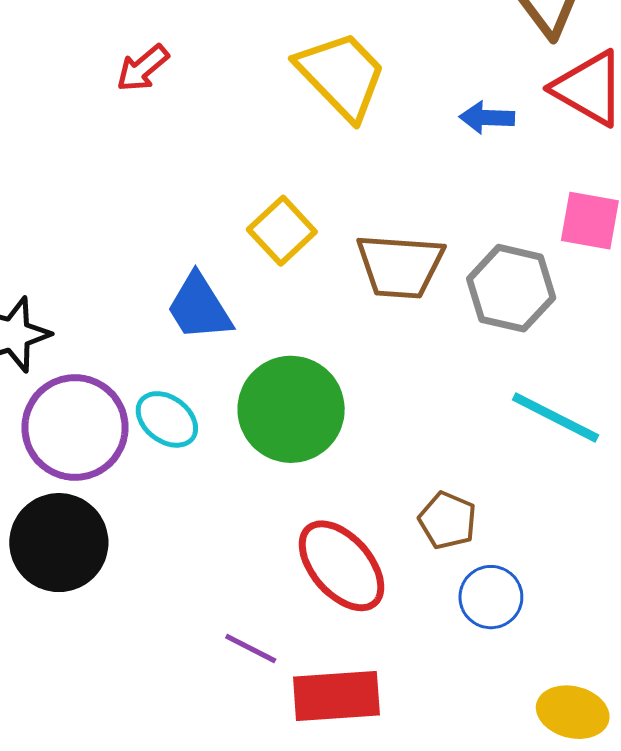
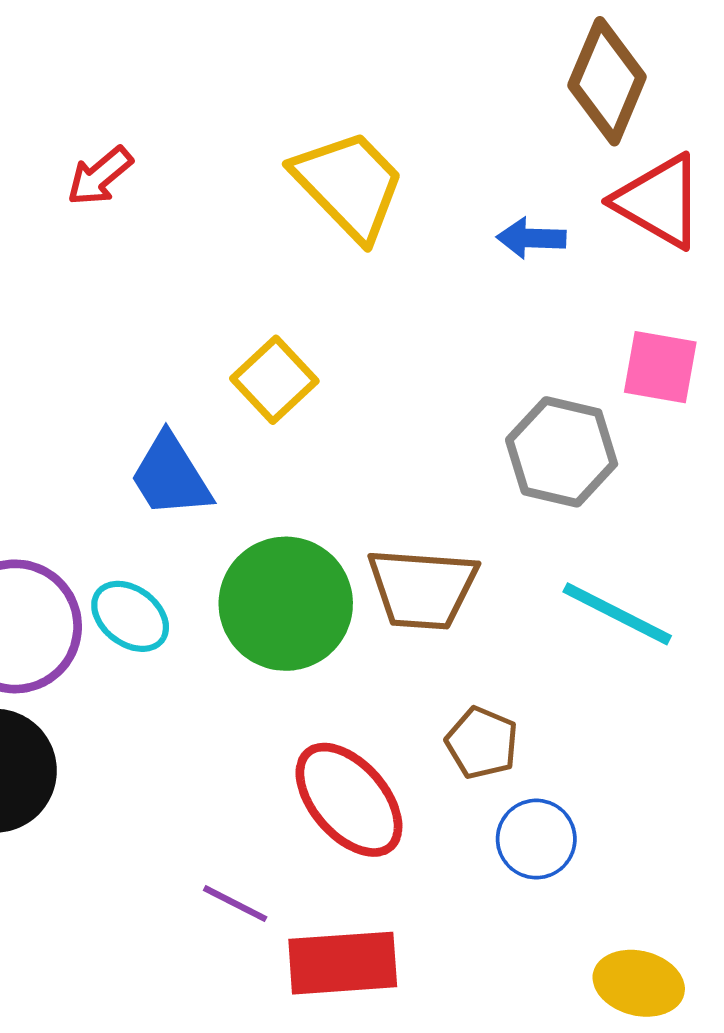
brown trapezoid: (400, 266) -> (422, 589), moved

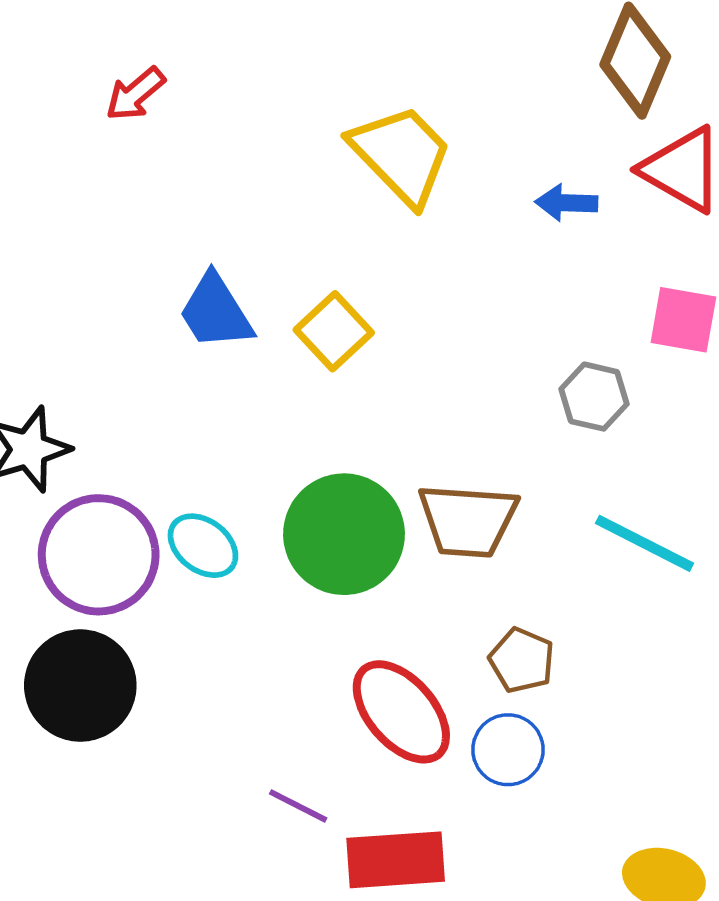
red arrow: (100, 176) -> (135, 94), moved
gray hexagon: (562, 452) -> (594, 397), size x0.7
blue trapezoid: (171, 476) -> (216, 312), moved
blue circle: (536, 839) -> (508, 750), moved

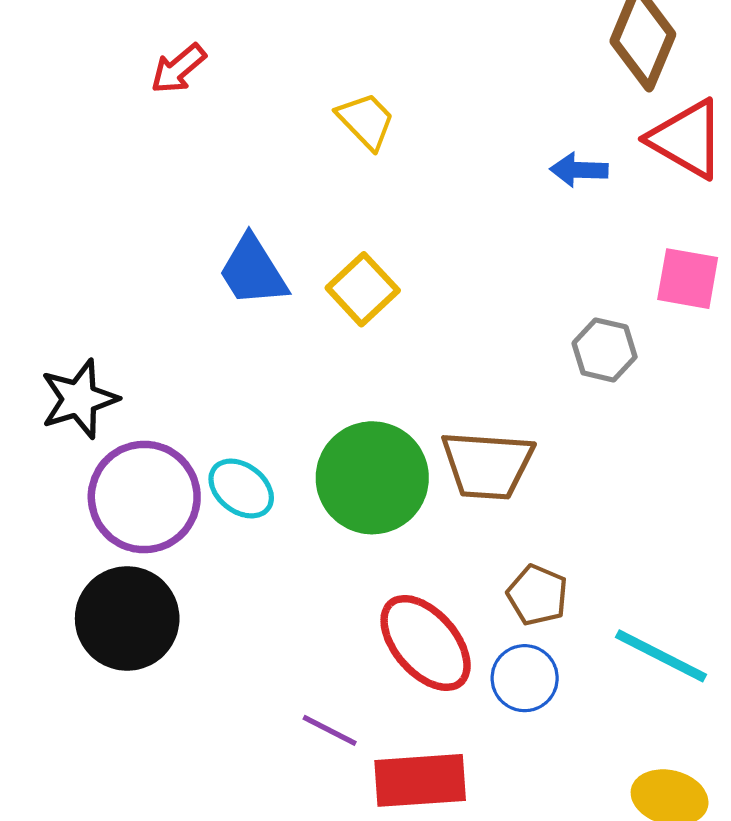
yellow trapezoid: (401, 155) -> (366, 121), moved, size x0.6
cyan line: (644, 543) -> (661, 656), moved

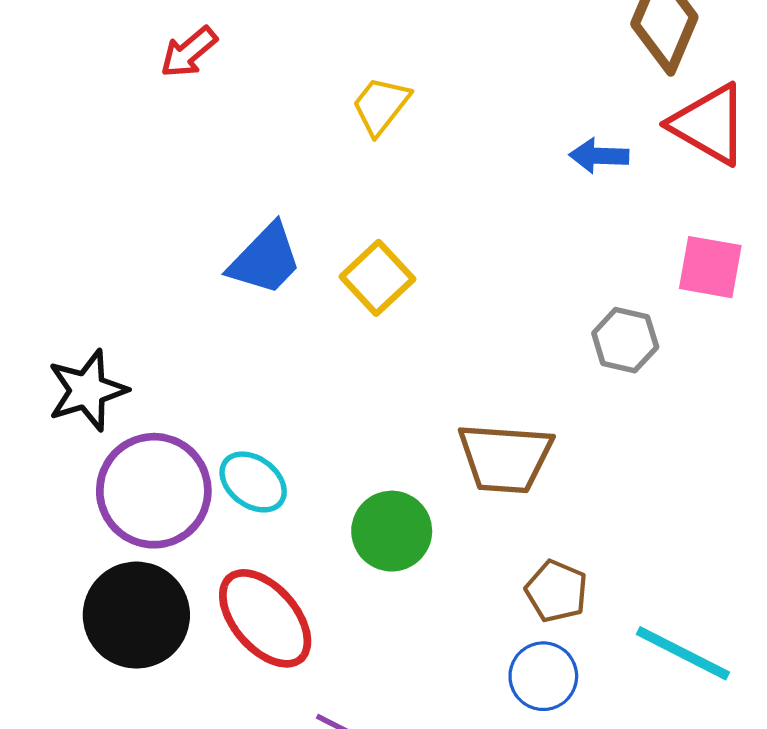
yellow trapezoid: (366, 121) -> (381, 106), turned -98
blue trapezoid: (253, 271) -> (265, 259), turned -104
green circle: (372, 478) -> (392, 531), moved, size x0.7
red ellipse: (426, 643) -> (265, 618), moved

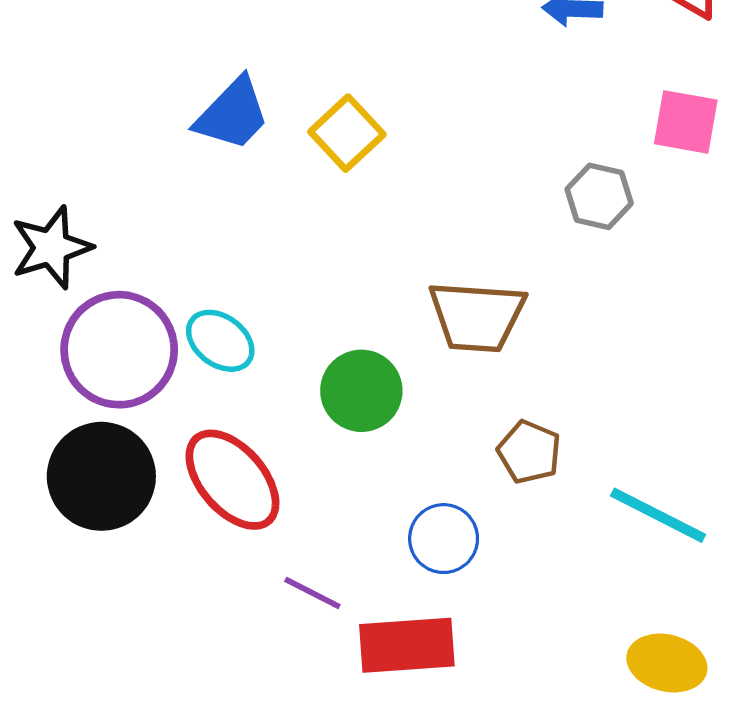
blue circle: (543, 676) -> (444, 539), moved

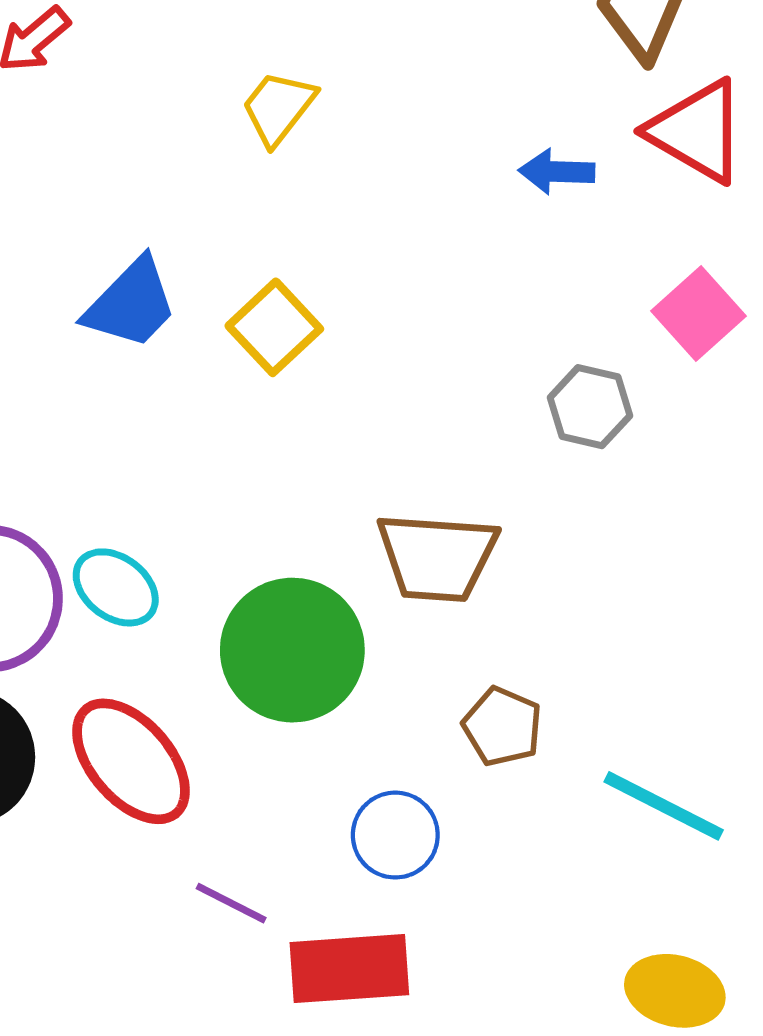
pink square: (686, 122) -> (698, 313), turned 38
green circle: (361, 391) -> (292, 650), size x1.4

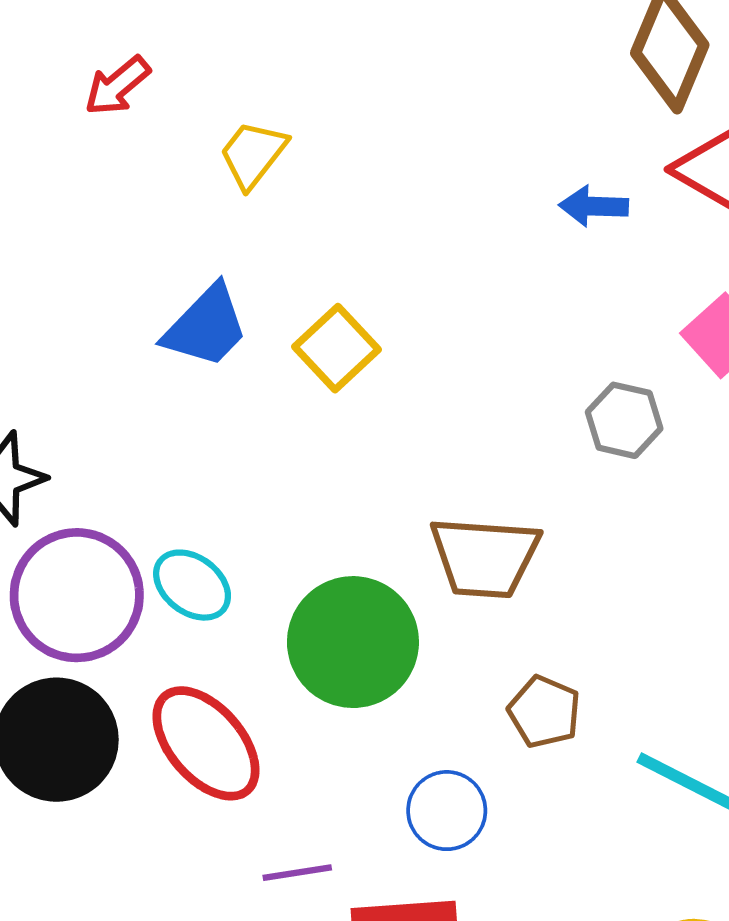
yellow trapezoid: (278, 108) -> (253, 154), moved
purple line: (231, 903) -> (297, 873), turned -36

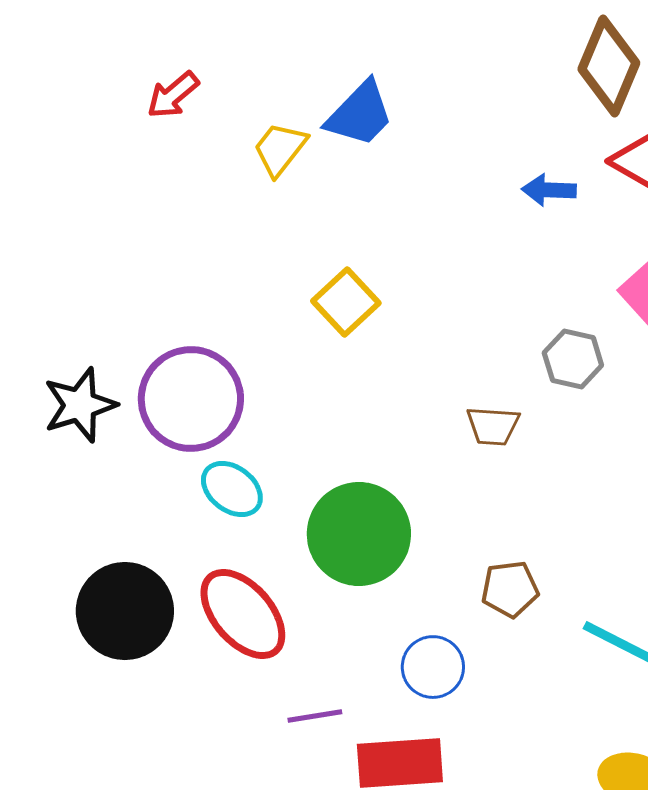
blue trapezoid: (206, 327) -> (360, 114), moved
brown trapezoid: (485, 557) -> (493, 426), moved, size x0.6
purple circle: (77, 595) -> (191, 399), moved
brown pentagon: (544, 712) -> (510, 589), turned -30

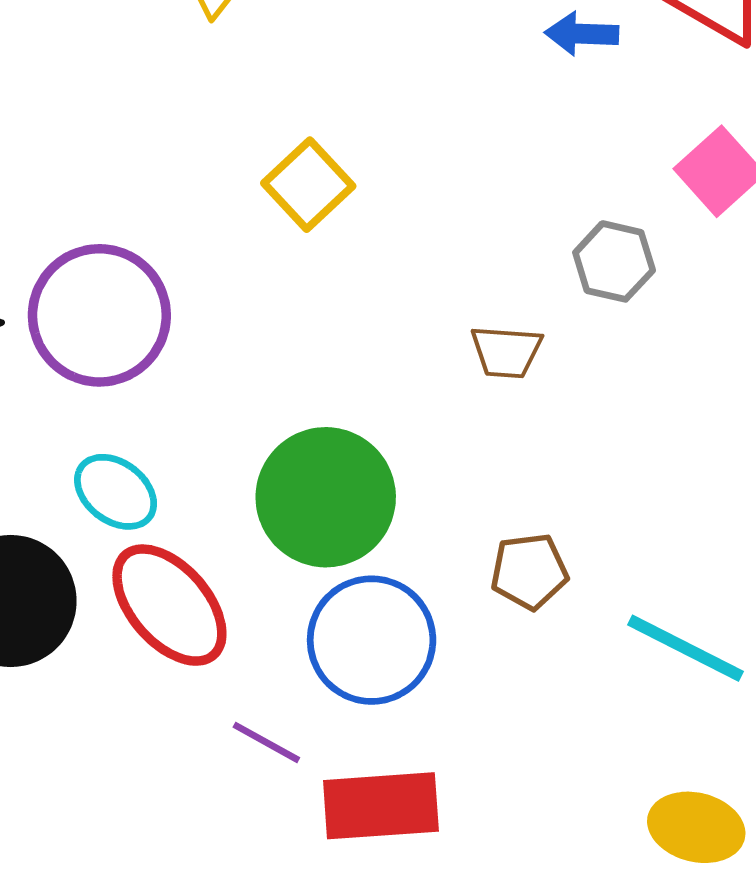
cyan ellipse: (232, 489) -> (116, 492), moved
blue circle: (433, 667) -> (372, 640), moved, size x1.5
purple line: (315, 716) -> (266, 742), turned 38

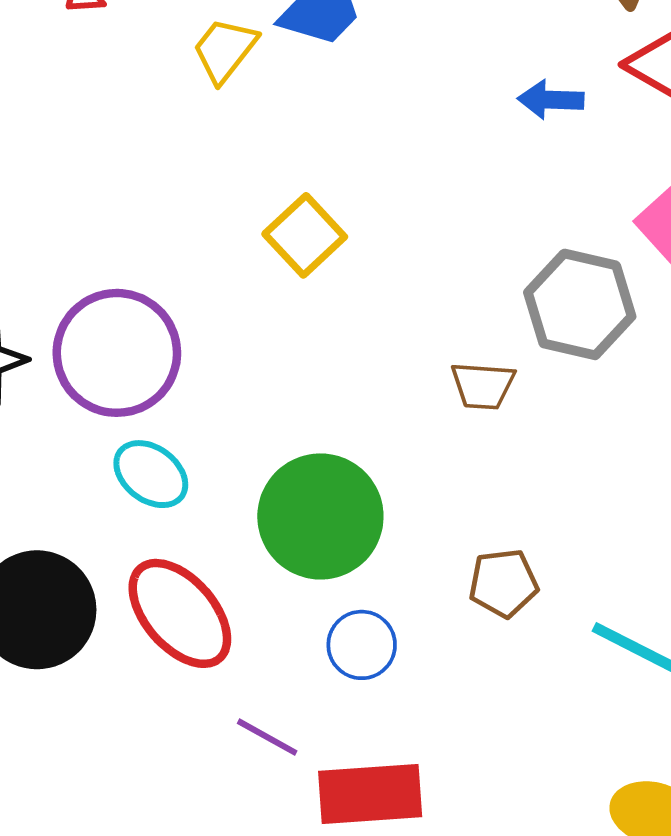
gray hexagon: (614, 261) -> (580, 304), size x1.5
cyan ellipse: (116, 492) -> (151, 474), moved
blue circle: (372, 640) -> (362, 645), size x0.6

